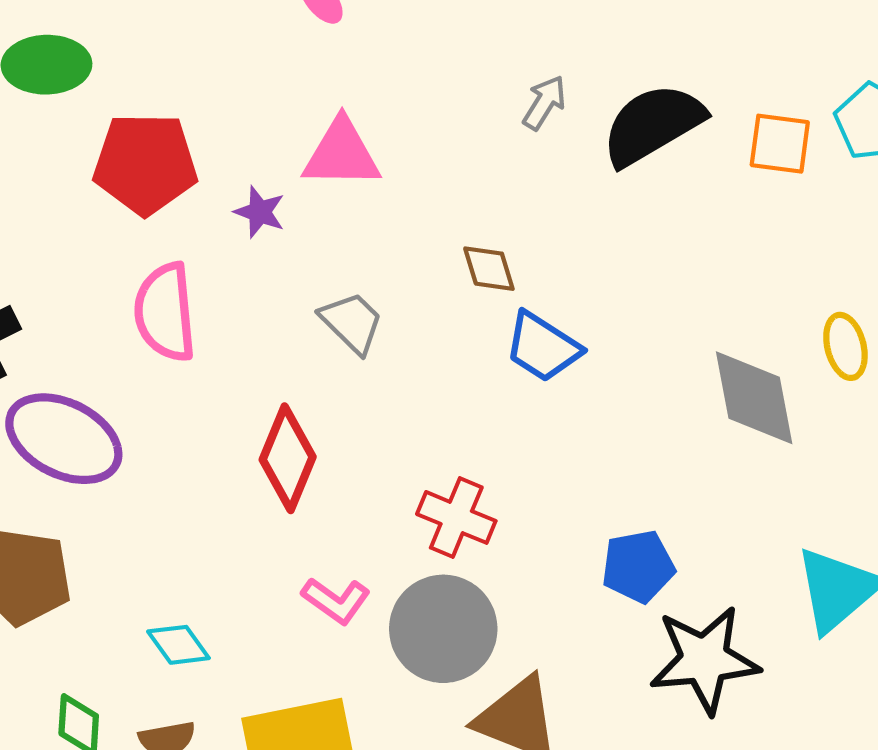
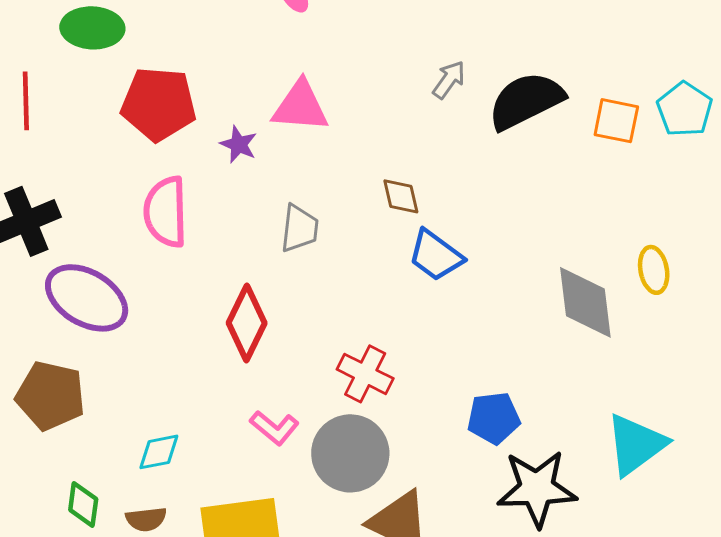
gray trapezoid: (352, 323) -> (299, 228), turned 48
cyan diamond: (178, 645) -> (159, 452), turned -69

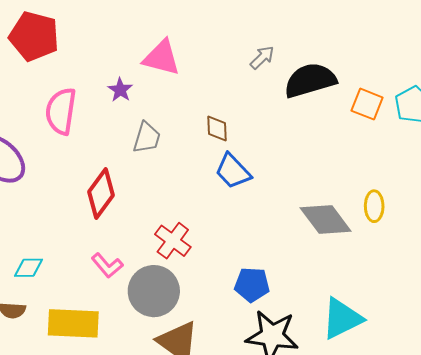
red pentagon: (159, 104) -> (34, 36), moved
purple star: (239, 144) -> (120, 90), moved
gray diamond: (585, 302) -> (326, 220), turned -40

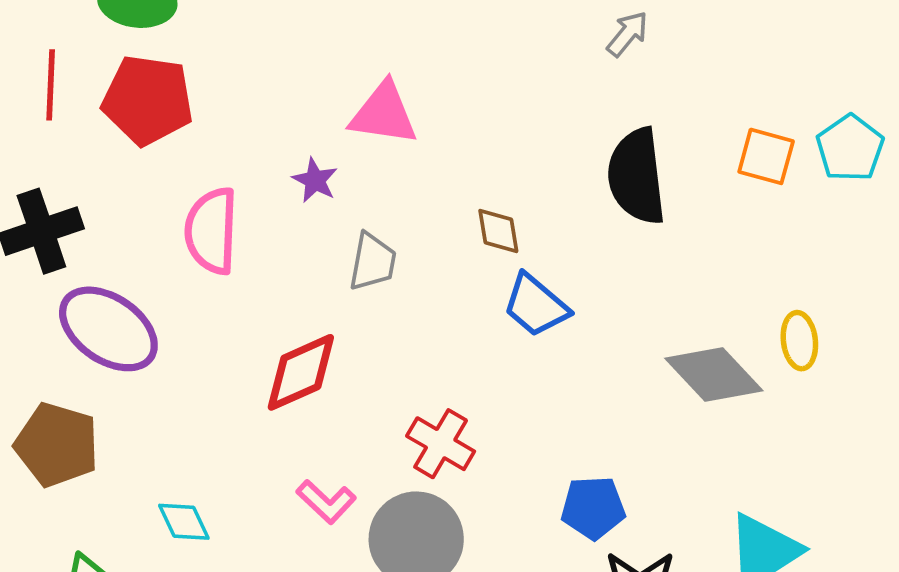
gray arrow: (262, 58) -> (627, 34), moved
black semicircle: (310, 80) -> (637, 176), moved, turned -74
red diamond: (101, 193) -> (301, 372), turned 36
cyan diamond: (28, 268) -> (184, 522), turned 72

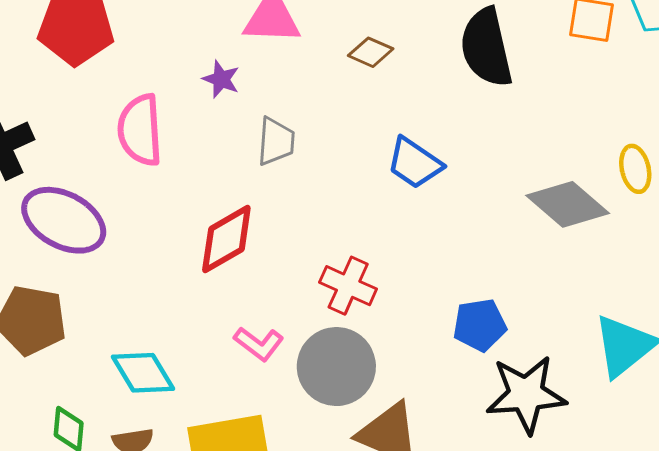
brown diamond: (498, 231) -> (371, 52), moved, turned -51
cyan diamond: (184, 522) -> (143, 373), size x1.4

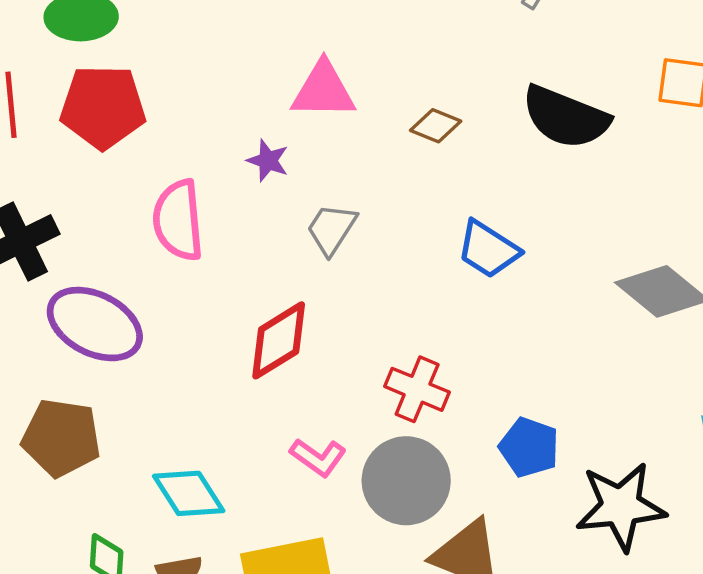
black semicircle: (486, 48) -> (566, 117), turned -54
gray trapezoid: (276, 141) -> (331, 229), turned -150
blue pentagon: (480, 325) -> (529, 447), moved, turned 30

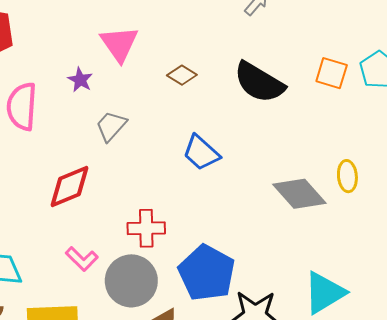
pink triangle: (323, 90) -> (119, 44), turned 45
red cross: (417, 389) -> (146, 228), turned -33
blue pentagon: (529, 447) -> (207, 273), size x1.6

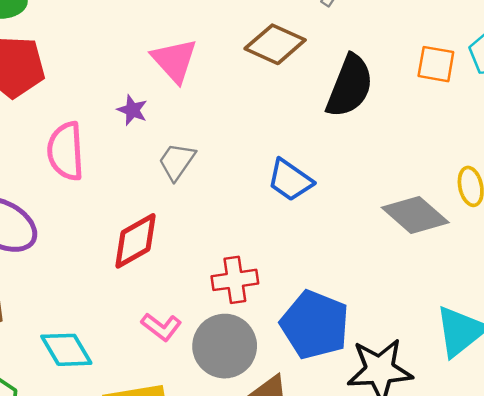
brown diamond: (182, 75) -> (275, 44), moved, size x1.6
black semicircle: (259, 82) -> (350, 86), turned -92

